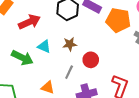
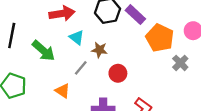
cyan triangle: (44, 46) -> (77, 37), moved
gray line: (69, 72) -> (81, 68), moved

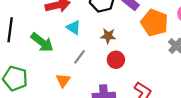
brown star: (99, 50) -> (108, 36), moved
orange triangle: (63, 91) -> (63, 80), turned 35

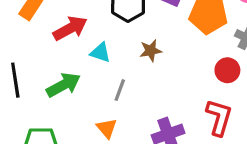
green arrow: (42, 42) -> (63, 85), turned -50
red circle: (116, 60) -> (227, 70), moved

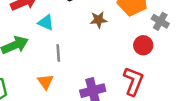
brown star: (151, 51) -> (99, 20), moved
gray line: (120, 90) -> (58, 53), turned -30

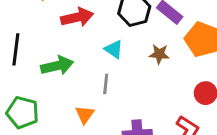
cyan triangle: (46, 23) -> (114, 49), moved

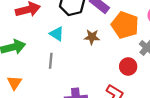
orange triangle: (85, 115) -> (15, 83), moved

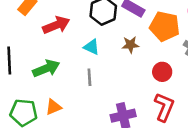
red circle: (128, 67) -> (162, 72), moved
orange triangle: (15, 83) -> (53, 107), turned 42

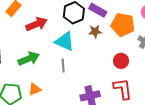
brown star: (130, 45) -> (95, 31), moved
cyan triangle: (92, 47) -> (65, 41), size x1.5
red L-shape: (164, 107) -> (123, 89), turned -30

